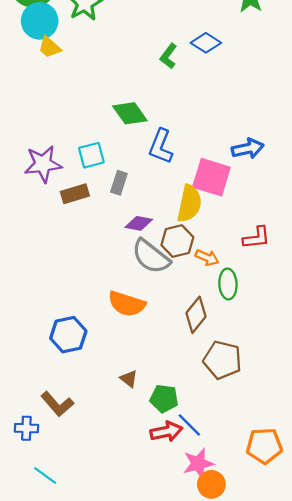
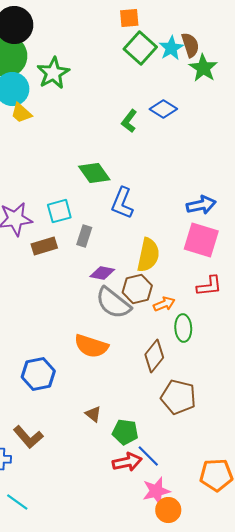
pink square: (211, 177) -> (201, 240), moved
orange arrow: (207, 258) -> (164, 304), turned -45

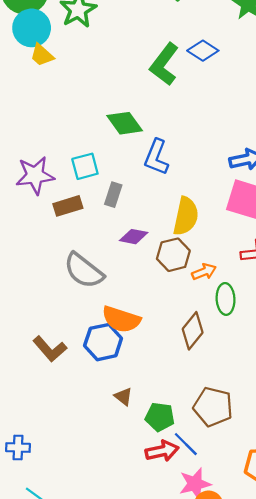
green L-shape: (129, 121) -> (164, 64), size x1.6
gray semicircle: (113, 303) -> (84, 271), moved
blue hexagon: (38, 374) -> (103, 342), moved
brown pentagon: (178, 397) -> (213, 407), moved
brown L-shape: (28, 437) -> (50, 349), moved

